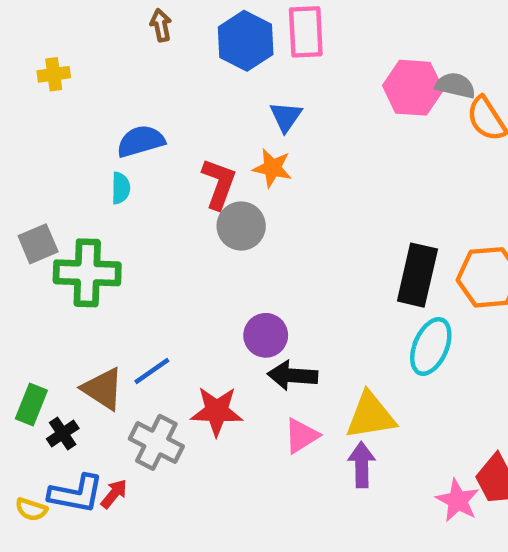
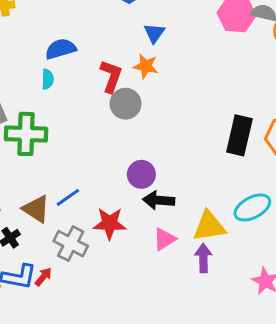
cyan ellipse: (431, 346) -> (252, 207), moved, turned 39

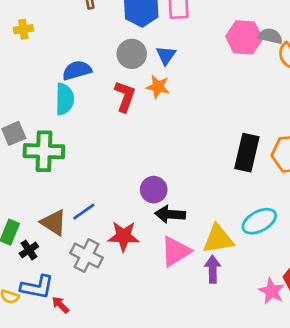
cyan semicircle: (48, 79) -> (65, 99), size x1.6
gray circle: (126, 104) -> (132, 54), moved
pink triangle: (164, 239) -> (176, 251), size x1.4
red arrow: (43, 277) -> (60, 305), moved, turned -84

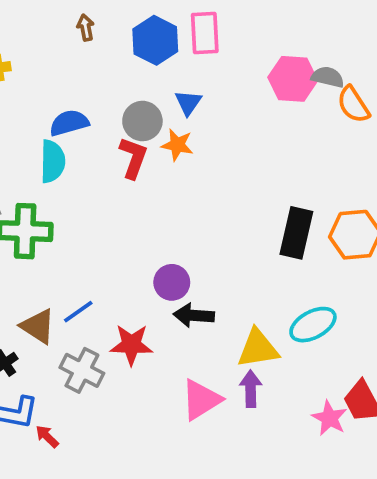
gray circle: (132, 54) -> (142, 121), moved
pink triangle: (176, 251) -> (201, 400), moved

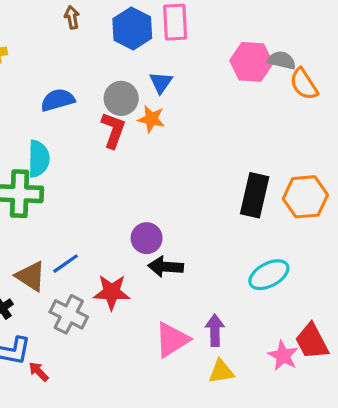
cyan semicircle: (53, 161) -> (39, 159), moved
yellow triangle: (258, 348) -> (221, 372), moved, size x0.7

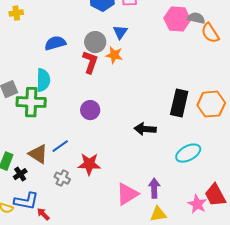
purple circle: (147, 238) -> (90, 110), moved
black arrow: (166, 267) -> (145, 129), moved
gray cross: (69, 314) -> (62, 178), size x0.7

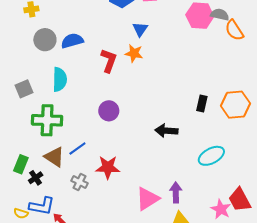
gray circle: (95, 42) -> (45, 40), moved
green cross: (31, 102) -> (47, 120), moved
black rectangle: (179, 103) -> (202, 104), size x0.6

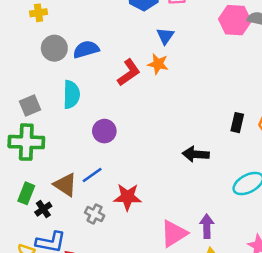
red L-shape: (109, 61) -> (129, 73), turned 35
purple circle: (109, 111) -> (104, 131), moved
green cross: (47, 120) -> (26, 142), moved

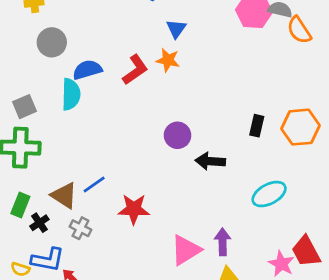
blue semicircle: (86, 49) -> (87, 70), moved
purple circle: (104, 131) -> (177, 135), moved
gray cross: (95, 214) -> (80, 228), moved

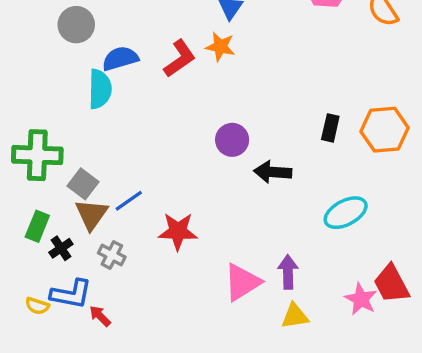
gray square: (24, 107) -> (83, 184), moved, turned -30
brown triangle: (64, 195) -> (91, 214), turned 32

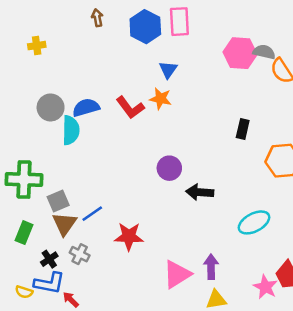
gray circle: (76, 25) -> (51, 107), moved
red L-shape: (180, 59) -> (130, 107), turned 88
black rectangle: (330, 128) -> (243, 129), moved
gray square: (83, 184) -> (58, 201), turned 30
black cross: (61, 248) -> (49, 259), moved

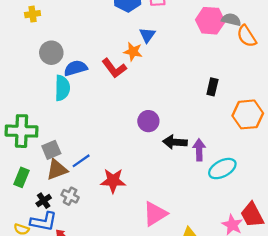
orange star: (160, 99) -> (133, 52), moved
gray circle: (51, 107) -> (51, 53), moved
brown triangle: (64, 224) -> (57, 170), turned 35
purple arrow: (211, 267) -> (199, 150), moved

